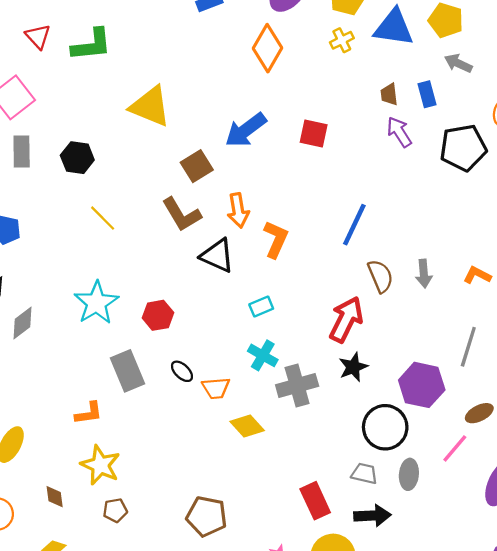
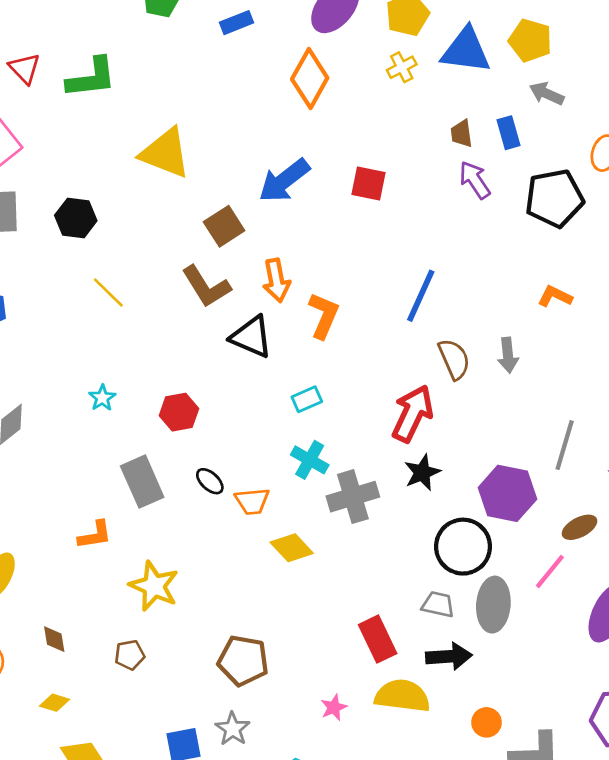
orange L-shape: (477, 275) -> (555, 296), moved
cyan star: (96, 303) -> (102, 398), size x0.5
yellow star: (100, 465) -> (154, 586), moved
gray ellipse: (409, 474) -> (493, 605), size x1.4

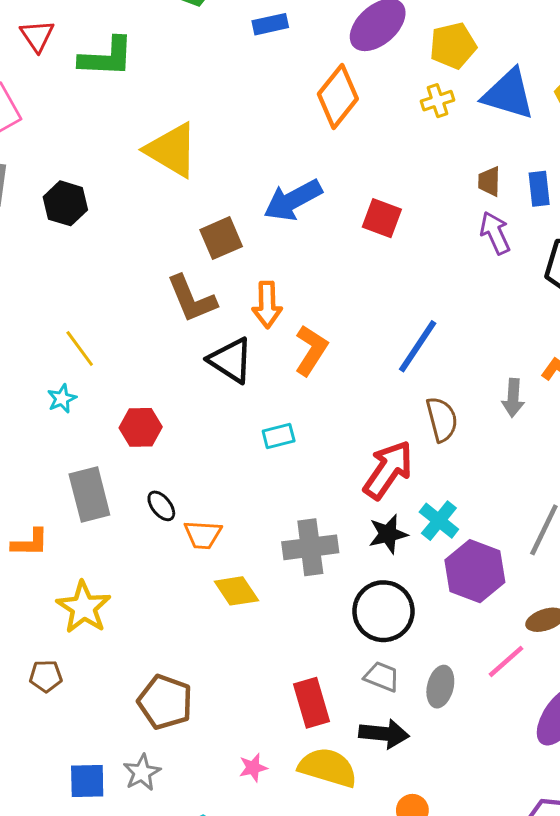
yellow line: (108, 293) -> (80, 348), moved
gray arrow: (508, 355) -> (513, 398), moved
cyan cross: (310, 460) -> (439, 521), moved
black circle: (463, 547) -> (383, 611), moved
gray ellipse: (493, 605) -> (440, 687), size x0.7

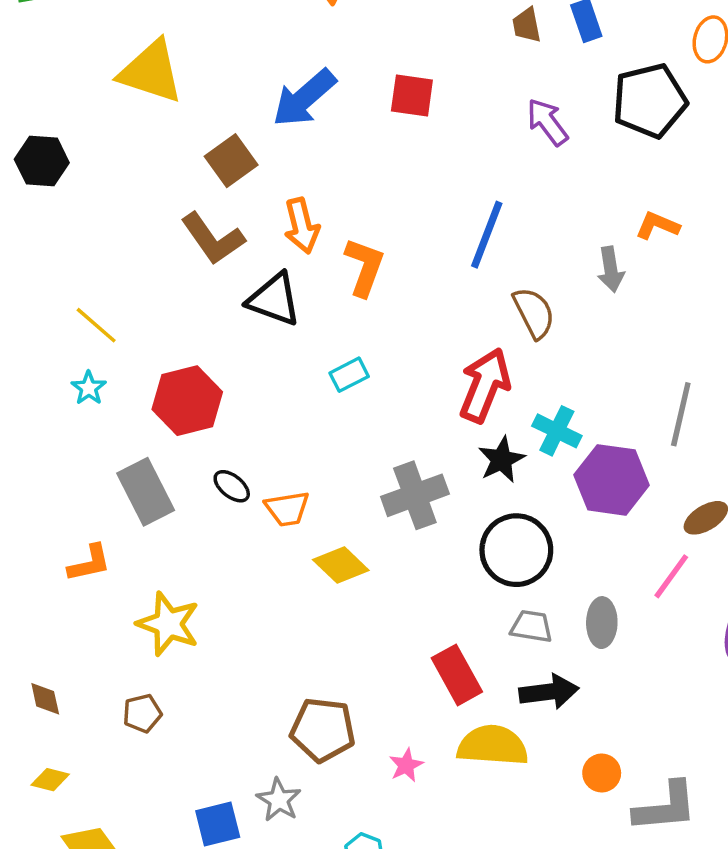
purple arrow: (495, 233) -> (547, 122), moved
red hexagon: (141, 427) -> (187, 401), size x1.4
brown pentagon: (165, 702) -> (323, 730), moved

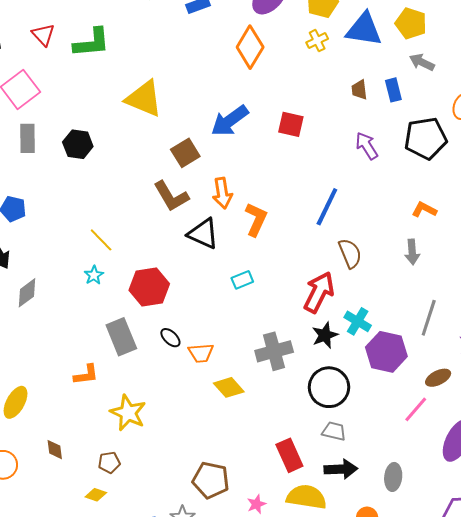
gray arrow: (611, 269) -> (412, 252), moved
gray ellipse: (602, 623) -> (393, 477), moved
yellow diamond: (50, 780) -> (96, 495), moved

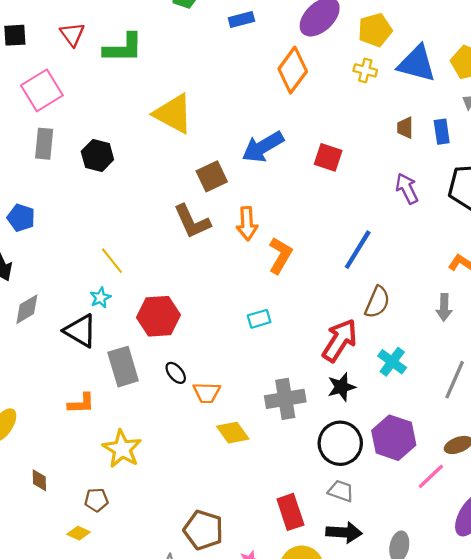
yellow cross: (317, 41) -> (365, 70), turned 35
black triangle: (203, 234) -> (80, 331), moved
brown semicircle: (350, 253) -> (377, 302), turned 40
cyan cross: (358, 321) -> (392, 362), moved
purple hexagon: (386, 352) -> (394, 438), moved

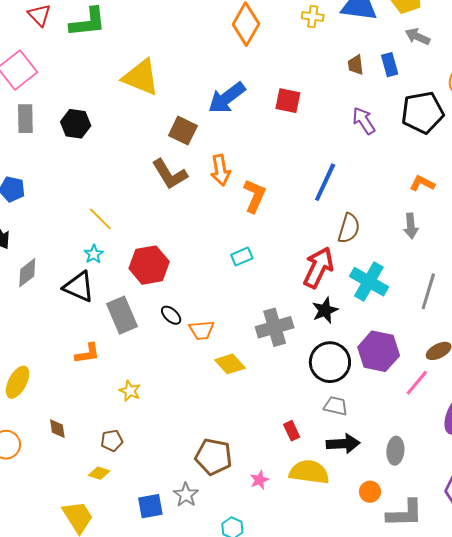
brown square: (212, 176) -> (183, 131), turned -32
cyan cross: (392, 362) -> (369, 282), size x1.4
yellow star: (122, 449) -> (130, 391), size x0.6
red rectangle: (290, 512) -> (292, 431), size x0.6

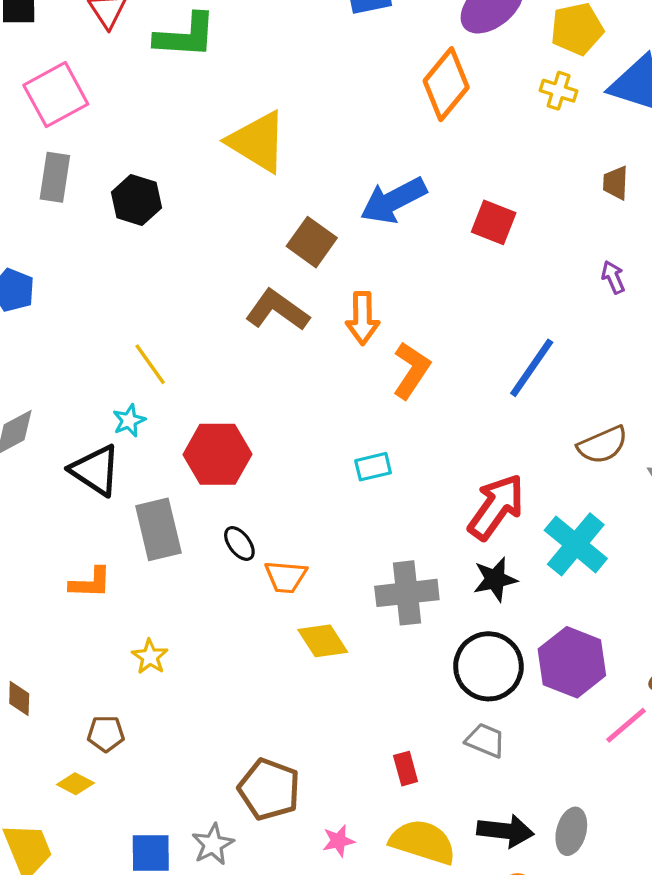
purple arrow: (364, 121) -> (613, 277), size x0.7
brown L-shape: (170, 174) -> (277, 310), turned 147
brown semicircle: (349, 228) -> (603, 445), moved, turned 40
black arrow: (343, 444) -> (505, 831), moved

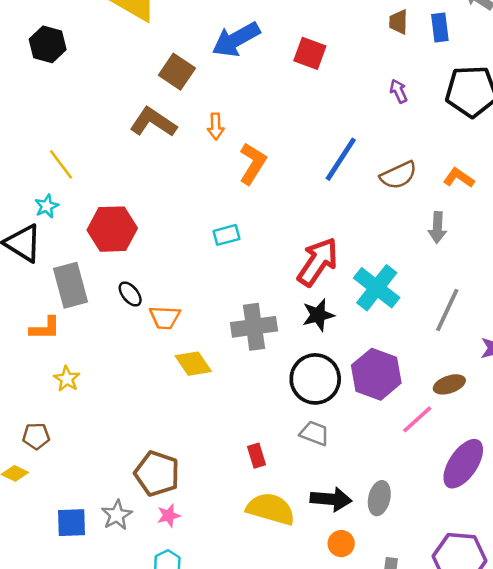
orange arrow: (362, 318) -> (216, 126), size x0.7
brown semicircle: (603, 445) -> (398, 175), moved
orange L-shape: (90, 583) -> (45, 328), moved
pink star: (338, 841) -> (169, 516), moved

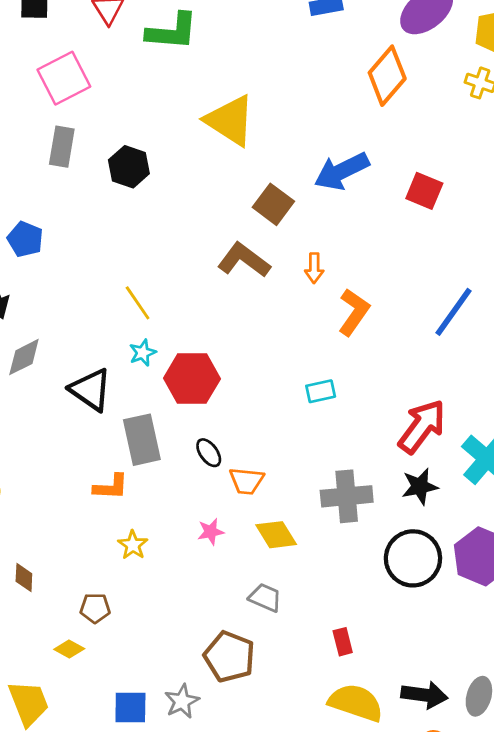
cyan star: (47, 206) -> (143, 353), moved
gray trapezoid: (314, 433) -> (265, 598), moved
pink star: (169, 516) -> (211, 532), moved

